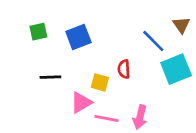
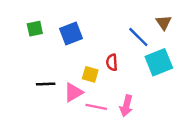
black line: (50, 77) -> (46, 84), moved

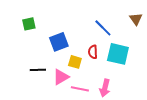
blue square: (71, 33) -> (59, 42), moved
blue line: (138, 37) -> (103, 28), moved
cyan square: (159, 62) -> (118, 54), moved, turned 35

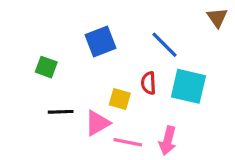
brown triangle: (136, 19) -> (217, 18), moved
green square: (29, 24) -> (46, 67), moved, turned 32
blue square: (59, 42) -> (101, 42), moved

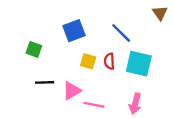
yellow square: (120, 99) -> (88, 61), moved
pink arrow: (168, 141) -> (135, 104), moved

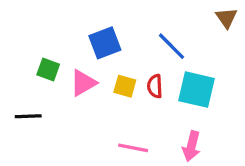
black line: (45, 82) -> (28, 116), moved
pink triangle: (72, 91) -> (83, 83), moved

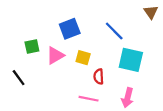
green square: (48, 70) -> (32, 47), turned -32
red semicircle: (155, 86) -> (99, 77), moved
black line: (28, 116) -> (19, 78), turned 56

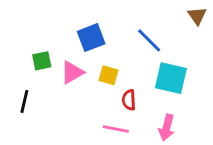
black line: (19, 78) -> (24, 101), turned 49

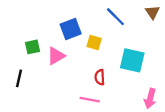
blue line: (149, 40) -> (115, 17), moved
yellow square: (109, 75) -> (94, 42), moved
pink arrow: (167, 128) -> (150, 99), moved

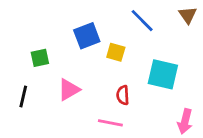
pink triangle: (56, 56) -> (69, 90), moved

